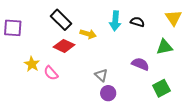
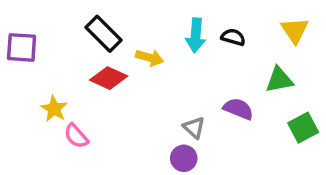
pink semicircle: (51, 73) -> (76, 136), moved
gray triangle: (101, 75) -> (194, 128), moved
green square: (161, 88) -> (303, 128), moved

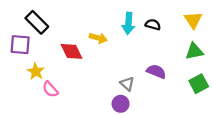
black rectangle: (104, 34) -> (37, 22), moved
purple square: (22, 47) -> (20, 45), moved
red diamond: (109, 78) -> (71, 51), turned 40
green triangle: (279, 80) -> (194, 51), moved

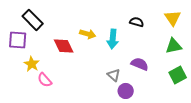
cyan arrow: (128, 23) -> (113, 39), moved
purple circle: (121, 104) -> (126, 91), moved

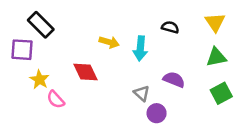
red diamond: (64, 46) -> (86, 72), moved

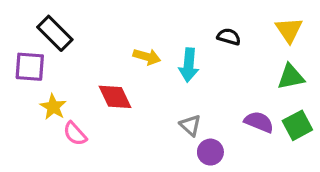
purple semicircle: (174, 80) -> (259, 122), moved

